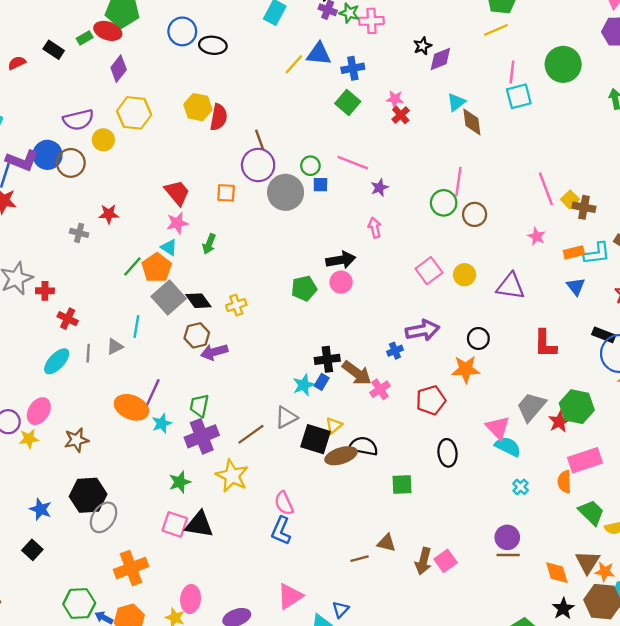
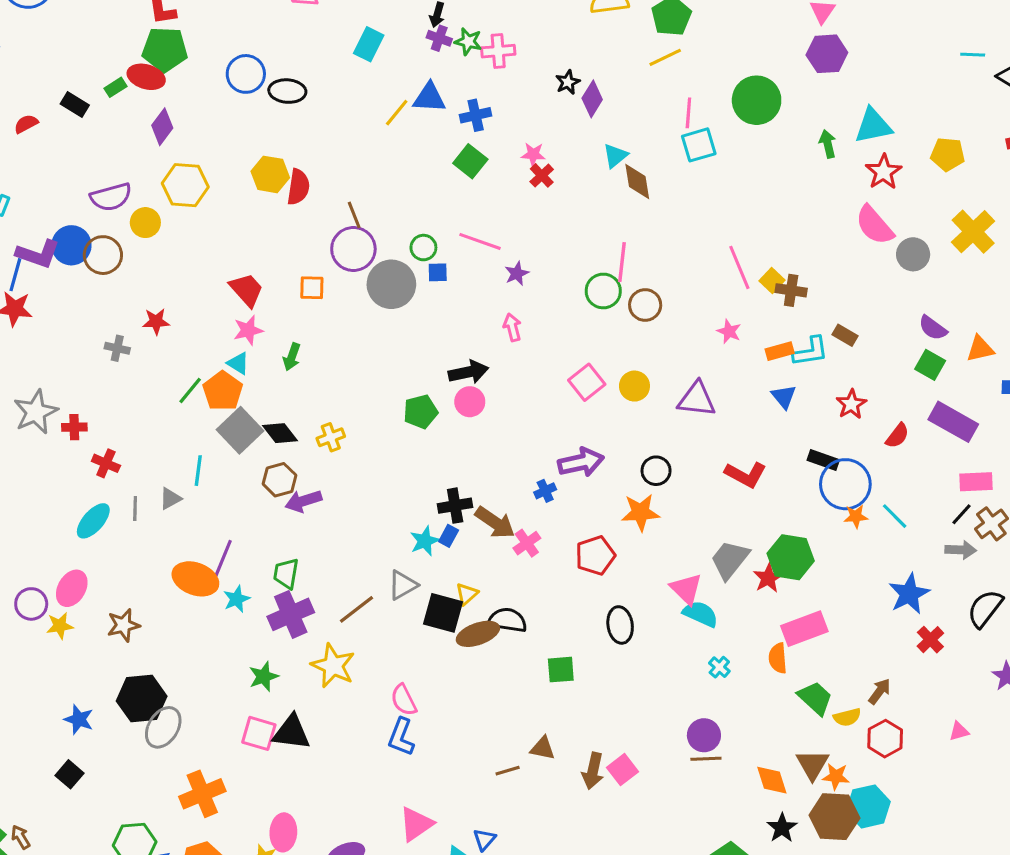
purple diamond: (440, 59) -> (592, 99), turned -35
red L-shape: (545, 344) -> (746, 475), turned -60

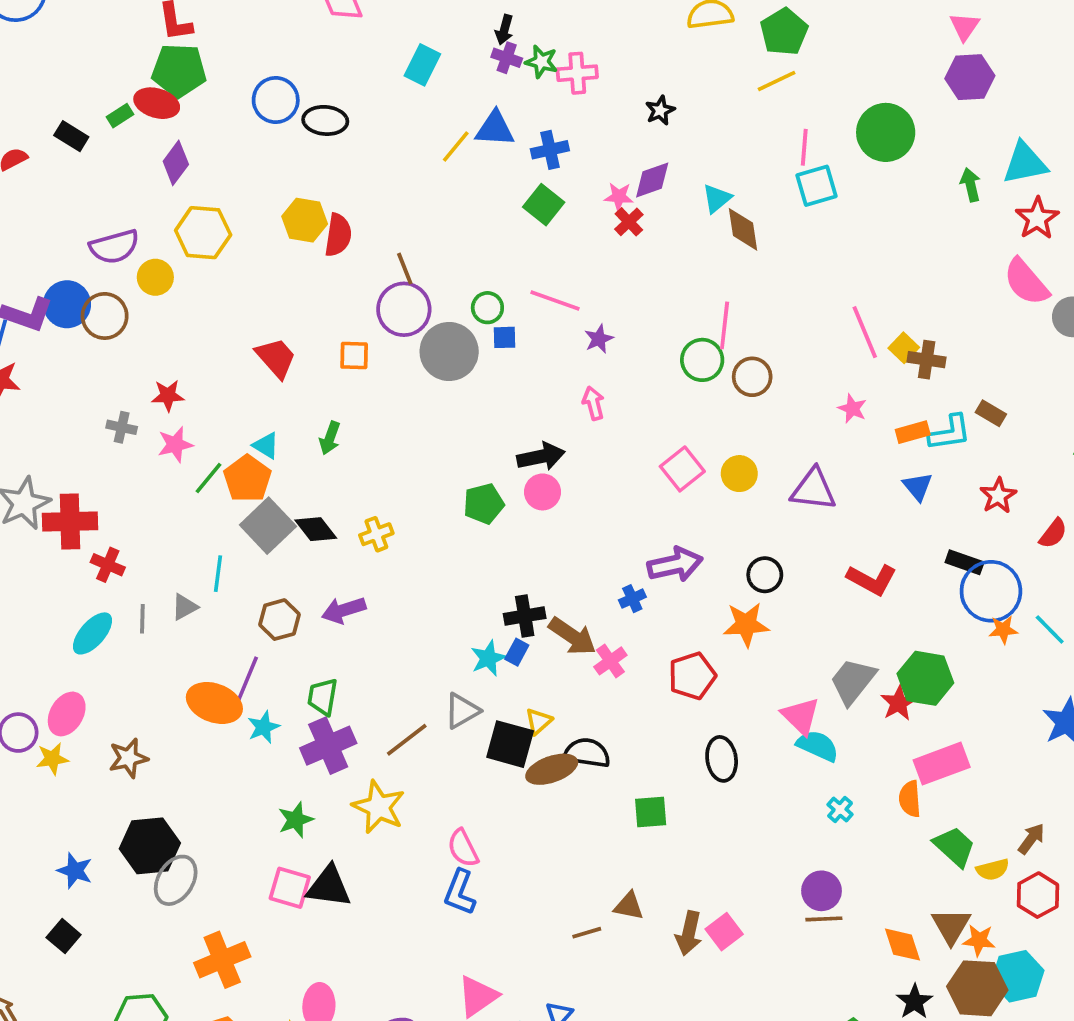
purple diamond: (592, 99) -> (652, 180), moved, turned 39
pink star: (248, 330) -> (175, 445), moved
red cross: (74, 427) -> (70, 522), size x1.8
brown hexagon: (279, 480) -> (280, 620), moved

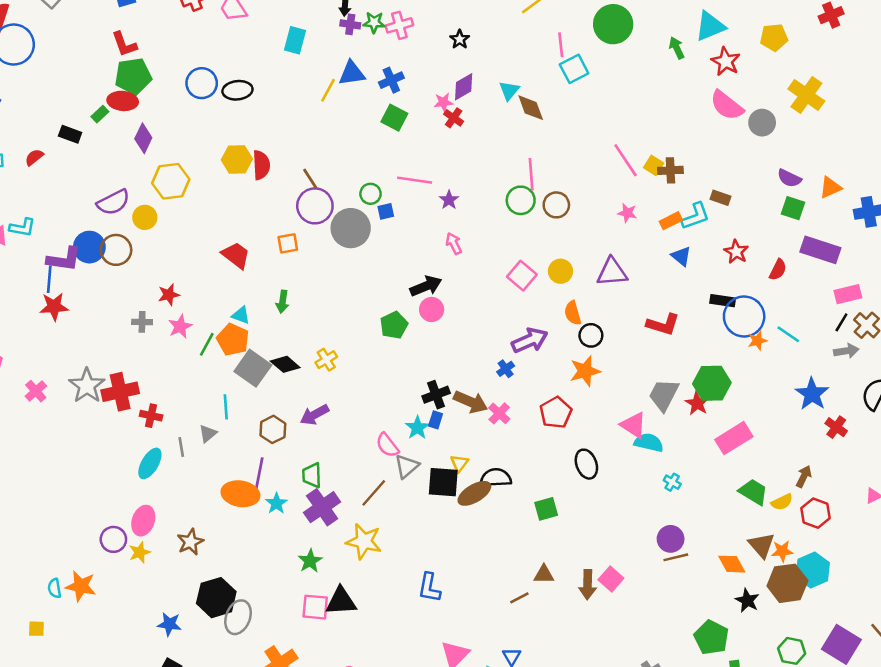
orange semicircle: (910, 799) -> (573, 313), moved
pink semicircle: (463, 848) -> (387, 445), moved

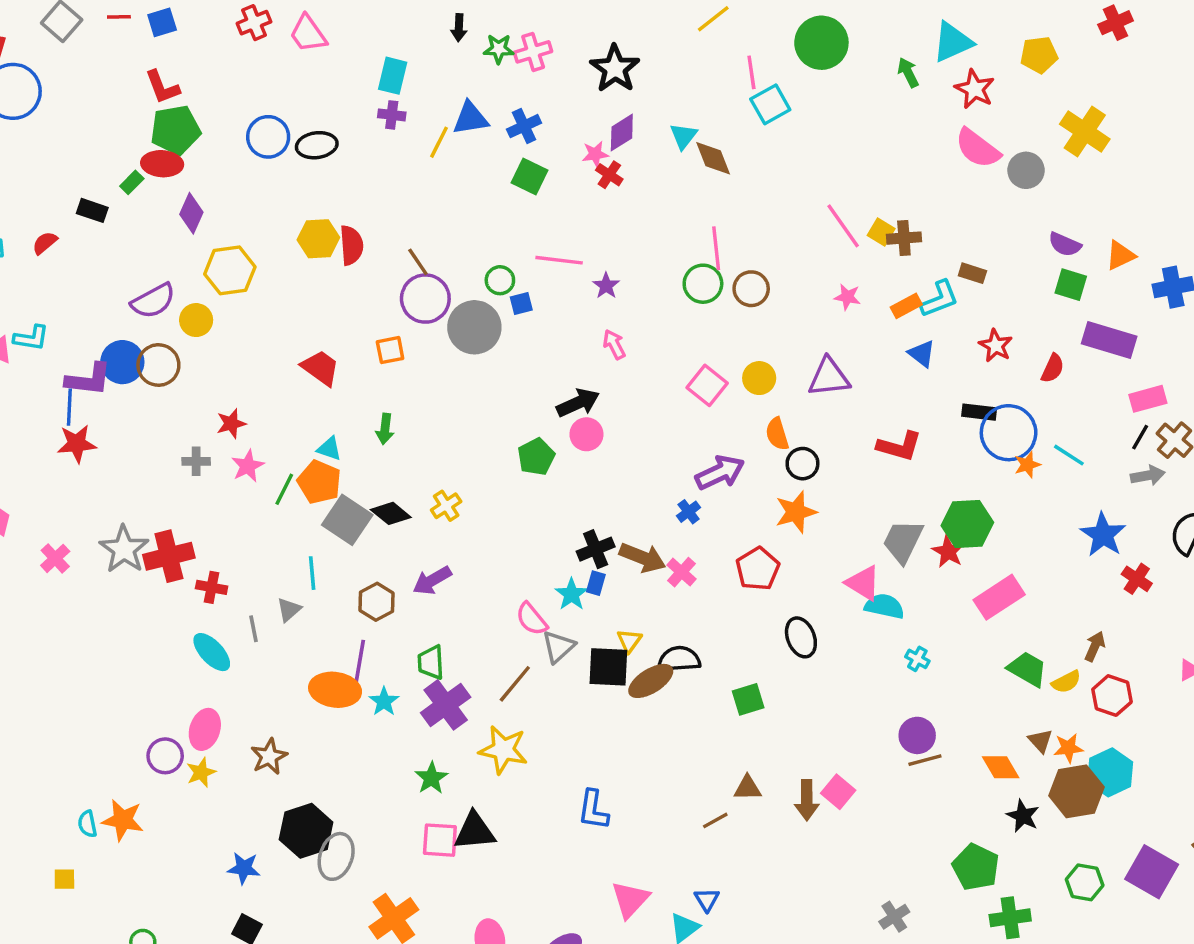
purple cross: (350, 24) -> (392, 115), moved
black star: (460, 39) -> (615, 69), size x1.8
cyan ellipse: (150, 463) -> (212, 652), turned -72
brown triangle: (762, 545) -> (1040, 741), size x0.7

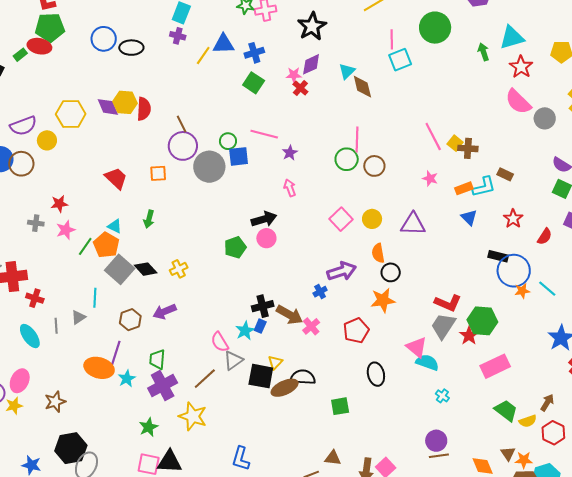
purple diamond: (191, 213) -> (108, 107), moved, turned -55
blue square: (521, 303) -> (239, 156), size x1.5
red L-shape: (899, 446) -> (448, 303), moved

